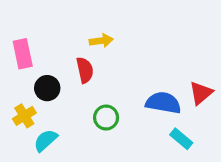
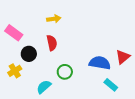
yellow arrow: (101, 41) -> (54, 19), moved
pink rectangle: (23, 54) -> (14, 33), turned -42
cyan semicircle: (46, 140) -> (44, 87), moved

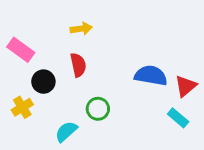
blue semicircle: (100, 63) -> (151, 76), moved
cyan rectangle: (111, 85) -> (178, 118), moved

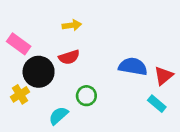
red semicircle: (78, 65) -> (69, 57), turned 84
black circle: (43, 82) -> (39, 72), size x1.5

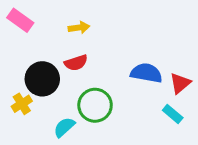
pink rectangle: (19, 44) -> (20, 20), moved
green circle: (86, 96) -> (95, 105), size x1.5

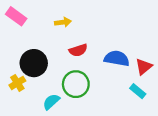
red semicircle: (76, 63) -> (78, 50), moved

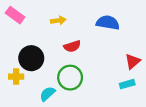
blue semicircle: (117, 58) -> (108, 23), moved
yellow cross: (17, 83) -> (16, 77), turned 32
cyan rectangle: (138, 91) -> (127, 84), turned -56

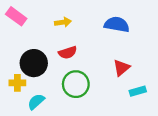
red semicircle: (72, 46) -> (68, 53), moved
red triangle: (133, 61) -> (121, 68), moved
cyan semicircle: (47, 94) -> (36, 102), moved

